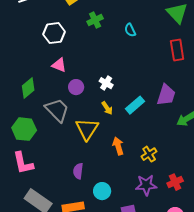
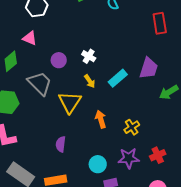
pink triangle: (59, 65) -> (30, 38), moved
cyan circle: (102, 191) -> (98, 164), moved

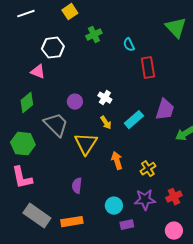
red rectangle: (160, 23) -> (148, 68), moved
pink triangle: (30, 38) -> (38, 72), moved

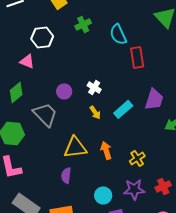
cyan semicircle: (129, 45) -> (118, 34), size x1.5
yellow triangle: (86, 144) -> (75, 147), moved, turned 50

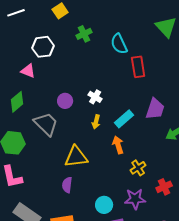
yellow arrow: (95, 112) -> (96, 122), turned 48
orange arrow: (106, 150) -> (118, 145), moved
red cross: (163, 186) -> (164, 187), moved

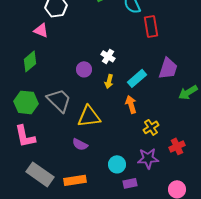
purple circle: (65, 101) -> (84, 69), moved
gray trapezoid: (46, 124) -> (59, 100), moved
purple semicircle: (67, 185) -> (80, 144), turned -70

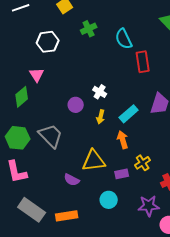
pink triangle: (41, 30) -> (37, 75), moved, turned 35
yellow triangle: (89, 116) -> (94, 161), moved
purple star: (148, 158) -> (149, 206), moved
purple rectangle: (130, 183) -> (122, 174), moved

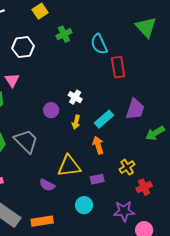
yellow cross: (143, 163) -> (127, 167), moved

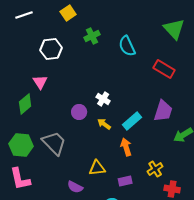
red rectangle: (118, 67) -> (164, 69), moved, turned -50
yellow arrow: (76, 122) -> (104, 124), turned 112
yellow triangle: (69, 166) -> (97, 168), size x0.7
red cross: (144, 187) -> (172, 189), turned 35

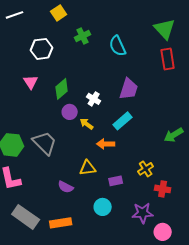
red rectangle: (164, 69) -> (168, 59), moved, turned 50
green diamond: (25, 104) -> (62, 89), moved
purple trapezoid: (163, 111) -> (129, 89), moved
yellow arrow: (104, 124) -> (87, 124), moved
orange arrow: (126, 147) -> (106, 144), moved, turned -72

